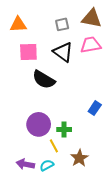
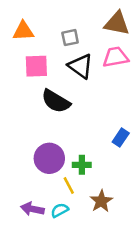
gray square: (62, 24) -> (70, 38), moved

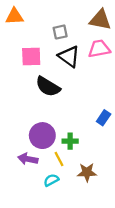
orange triangle: (23, 31) -> (14, 16), moved
brown star: (101, 201) -> (87, 172), turned 30
purple arrow: (32, 209) -> (28, 159), moved

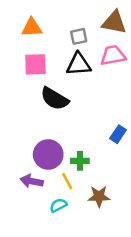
orange triangle: (14, 16) -> (32, 28), moved
gray square: (60, 32) -> (79, 36), moved
black triangle: (69, 57) -> (79, 64), turned -40

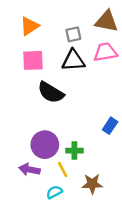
orange triangle: (32, 28) -> (29, 26), turned -30

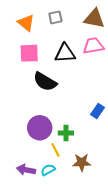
orange triangle: (29, 26) -> (26, 23), turned -48
gray square: (73, 34) -> (55, 17), moved
purple arrow: (29, 170) -> (26, 170), moved

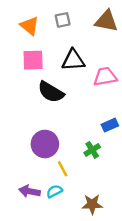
pink trapezoid: (93, 46) -> (105, 77), moved
blue rectangle: (97, 111) -> (110, 125), turned 32
green cross: (66, 133) -> (92, 150), moved, turned -32
brown star: (82, 162) -> (92, 204), moved

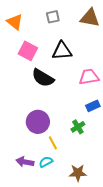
orange triangle: (30, 26) -> (15, 22), moved
pink square: (33, 60) -> (28, 51), turned 30
pink trapezoid: (105, 77) -> (89, 77), moved

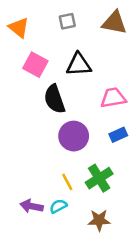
black semicircle: (43, 78) -> (54, 99), turned 40
purple circle: (38, 122) -> (74, 136), moved
green cross: (78, 127) -> (99, 178), moved, size x1.5

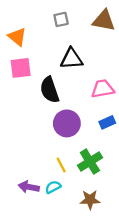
orange triangle: (19, 28) -> (17, 37), moved
pink square: (35, 65) -> (21, 68), moved, turned -35

